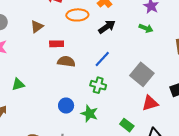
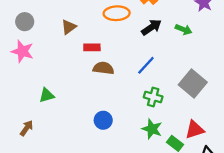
green arrow: (146, 28) -> (184, 29), moved
green cross: (98, 85) -> (153, 97), moved
red triangle: (150, 103) -> (195, 130), moved
green star: (89, 114) -> (152, 129), moved

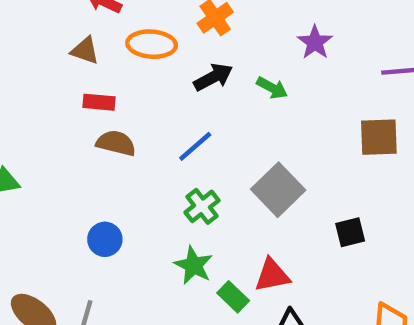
brown triangle: (69, 27) -> (85, 50), moved, turned 49
green cross: (153, 97) -> (202, 206), turned 30

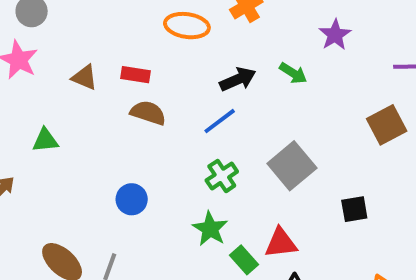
brown triangle: (85, 50) -> (85, 77), moved
black arrow: (213, 77) -> (238, 79), moved
brown square: (379, 137) -> (387, 125), turned -30

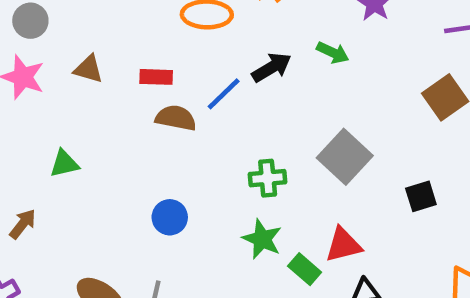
brown triangle: (85, 77) -> (88, 69), moved
blue line: (220, 121) -> (224, 94), moved
green cross: (222, 176) -> (268, 178), turned 36

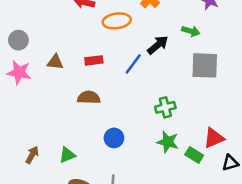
brown semicircle: (176, 118) -> (89, 97), moved
gray square: (345, 157) -> (205, 65), moved, turned -32
green triangle: (64, 164) -> (67, 155), moved

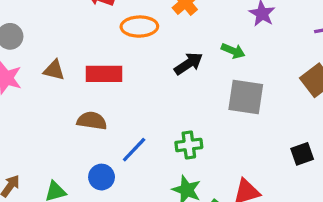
red rectangle: (94, 60) -> (104, 74), size x1.5
blue line: (133, 64) -> (134, 150), moved
blue circle: (114, 138) -> (102, 177), moved

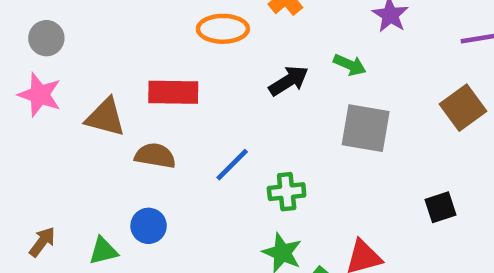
brown triangle: (54, 70) -> (105, 117), moved, size x1.4
blue line: (134, 150) -> (232, 165), moved
blue circle: (102, 177) -> (149, 226), moved

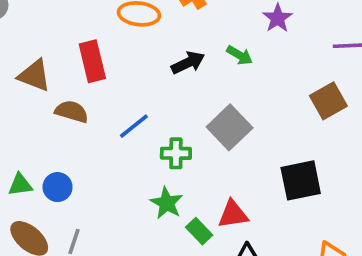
red rectangle: (173, 92) -> (92, 61), turned 69
gray square: (366, 128) -> (230, 127), moved, turned 30
black square: (440, 207) -> (301, 180), size x1.6
blue circle: (149, 226) -> (58, 187), moved

